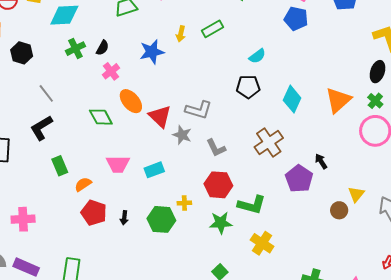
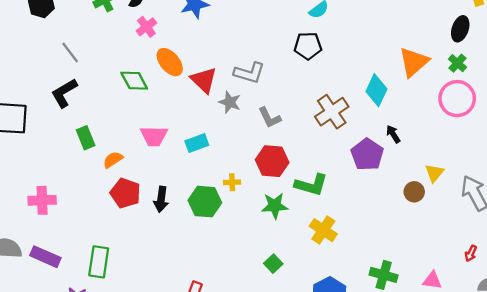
cyan diamond: (292, 99) -> (376, 90), moved
black arrow: (124, 218) -> (161, 199), size x1.5

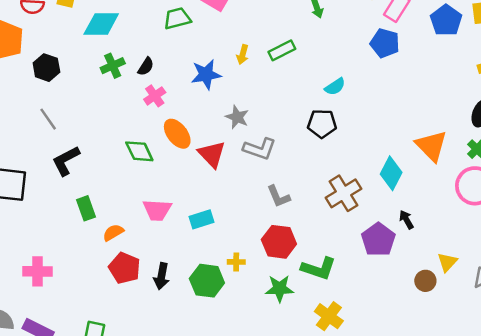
gray line: (70, 52) -> (48, 119), moved
orange triangle: (414, 62) -> (431, 146), turned -36
gray star: (230, 102) -> (237, 117), moved

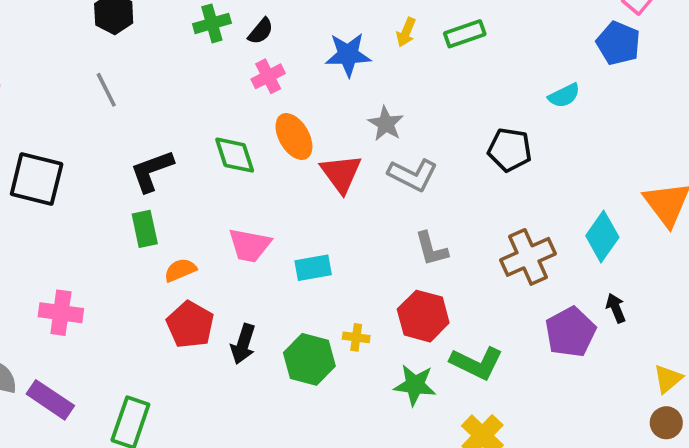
cyan semicircle: (335, 87) -> (564, 96), moved
black L-shape: (66, 161) -> (152, 171), moved
brown circle: (425, 281) -> (666, 423), moved

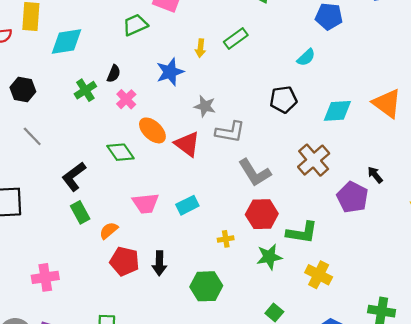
green cross: (212, 23) -> (85, 90), moved
cyan diamond: (602, 236) -> (337, 111), moved, turned 68
gray L-shape: (431, 249) -> (255, 173), size x1.4
green hexagon: (309, 359) -> (206, 286), moved

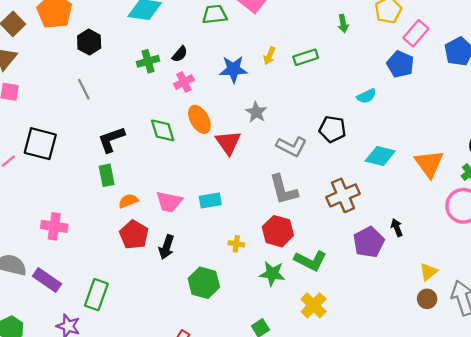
gray L-shape: (230, 132) -> (291, 146), moved
pink trapezoid: (146, 203) -> (169, 202), moved

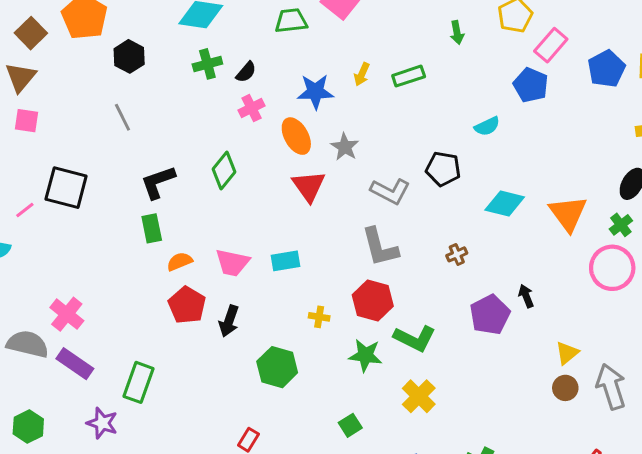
green cross: (148, 61) -> (207, 64), moved
orange ellipse: (199, 119) -> (296, 136), moved
green diamond: (163, 130) -> (224, 170), turned 56
brown cross: (343, 195) -> (457, 254), size x0.5
pink cross: (54, 226) -> (67, 314), moved, turned 30

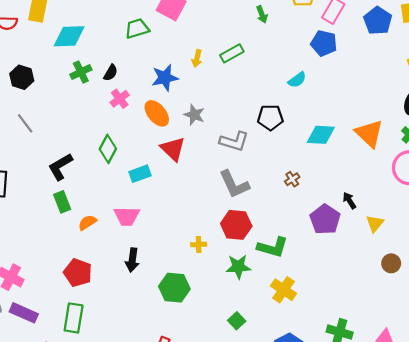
cyan rectangle: (285, 261) -> (140, 174), moved
red pentagon: (187, 305) -> (78, 273), moved
yellow triangle: (567, 353) -> (375, 223), moved

